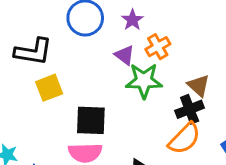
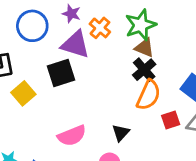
purple triangle: (125, 55) -> (75, 45), size x1.6
green star: (144, 81) -> (141, 25), moved
black square: (91, 120) -> (61, 73), moved

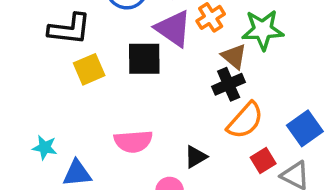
brown triangle: (144, 48) -> (234, 56), moved
black cross: (144, 70) -> (229, 84), moved
red square: (171, 120) -> (263, 160), turned -30

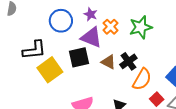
brown triangle: (234, 56) -> (108, 62), moved
yellow square: (89, 69) -> (50, 70), size x1.4

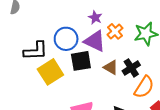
blue circle: (61, 21) -> (66, 39), moved

